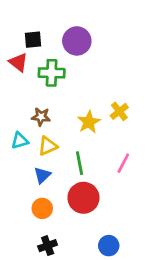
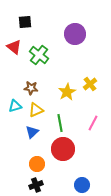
black square: (33, 40) -> (25, 22), moved
purple circle: (77, 41) -> (75, 34), moved
green cross: (52, 73) -> (39, 55), turned 36
orange circle: (42, 208) -> (37, 164), moved

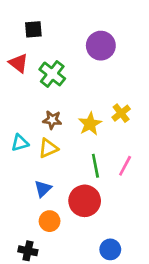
brown star: (31, 88) -> (52, 120), moved
green line: (60, 123) -> (95, 166), moved
blue triangle: (32, 132) -> (43, 189), moved
black cross: (36, 185) -> (28, 251), moved, turned 32

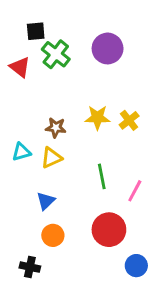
green cross: (52, 74) -> (56, 54), moved
yellow star: (90, 124) -> (97, 117), moved, turned 30
pink line: (125, 166) -> (135, 191), moved
red circle: (85, 201) -> (109, 230), moved
blue circle: (110, 249) -> (136, 266), moved

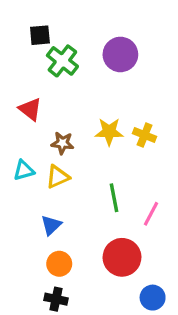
red triangle: (20, 67) -> (30, 109), moved
yellow cross: (129, 120) -> (145, 135), turned -30
black cross: (30, 267) -> (56, 299), moved

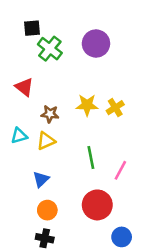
yellow cross: (145, 135) -> (115, 108), turned 36

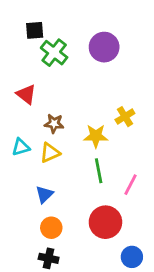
yellow star: (87, 105) -> (96, 136), moved

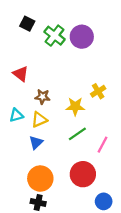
black square: (35, 30) -> (27, 24), turned 32
green cross: (54, 53) -> (54, 36), moved
green line: (99, 171) -> (77, 134), turned 66
blue triangle: (44, 194) -> (36, 143), moved
orange circle: (51, 228) -> (40, 179), size x1.5

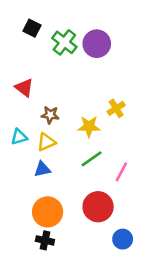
blue triangle: (36, 143) -> (42, 169), turned 32

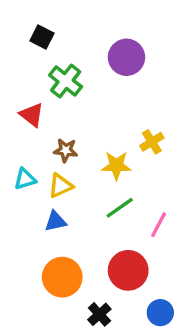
green cross: (64, 42) -> (66, 81), moved
black cross: (45, 240) -> (99, 314), moved, turned 36

